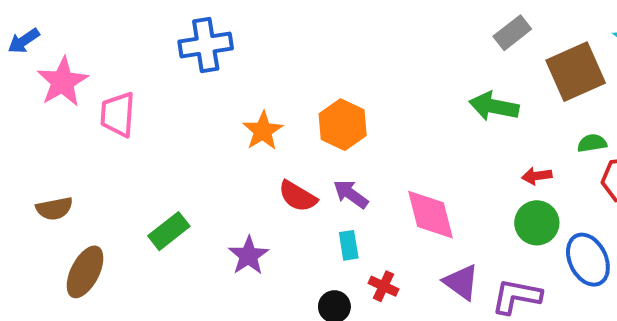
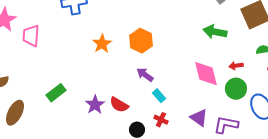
red semicircle: (298, 196) -> (119, 105), moved
pink diamond: (431, 215) -> (206, 74), moved
cyan rectangle: (349, 245) -> (159, 96), moved, turned -32

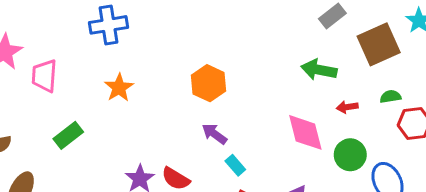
orange star: (102, 44) -> (119, 88), moved
red arrow: (236, 66) -> (347, 107), moved
green rectangle: (56, 93) -> (68, 135), moved

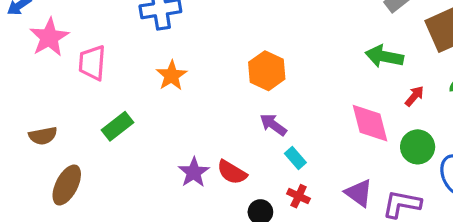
red arrow: (347, 107) -> (414, 96), turned 138

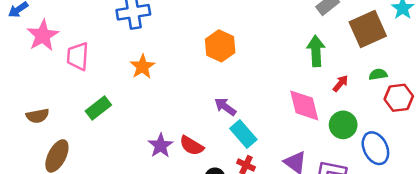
green arrow: (384, 56) -> (316, 51), turned 76
orange hexagon: (267, 71) -> (220, 46), moved
cyan rectangle: (295, 158) -> (243, 134), size x1.5

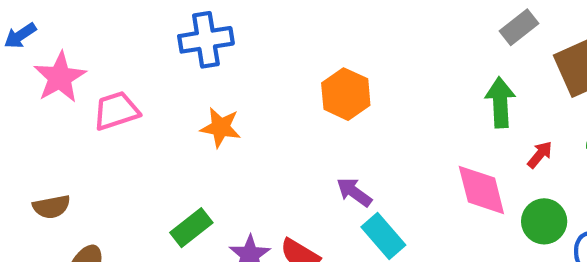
pink trapezoid: (78, 56) -> (116, 111), turned 68
orange star: (142, 67) -> (221, 127), turned -30
green rectangle: (98, 108) -> (191, 228), moved

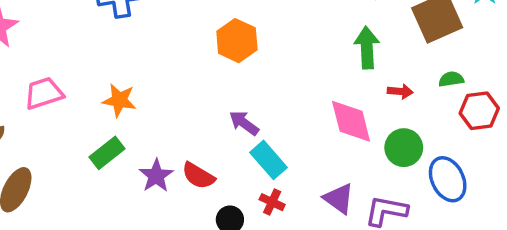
pink trapezoid: (116, 111) -> (44, 93), moved
orange star: (221, 127) -> (119, 100), moved
red arrow: (540, 155) -> (400, 91), turned 55

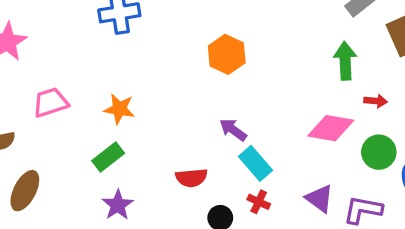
pink diamond: (351, 121) -> (331, 128), turned -66
purple star: (156, 176) -> (118, 205), moved
red semicircle: (198, 176) -> (191, 178), turned -36

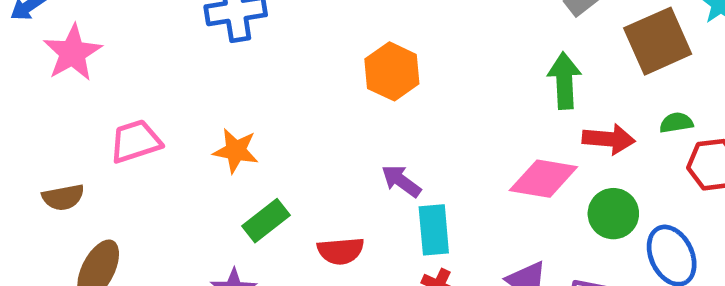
red arrow: (376, 101) -> (609, 139), size x1.5
green rectangle: (108, 157) -> (266, 221), moved
cyan rectangle: (255, 163) -> (434, 230), turned 36

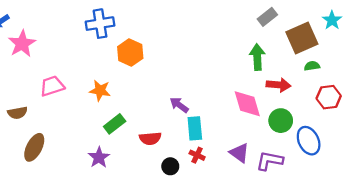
orange hexagon: (392, 71) -> (130, 53), moved
green semicircle: (676, 123) -> (312, 66), moved
pink diamond: (543, 179) -> (247, 104), turned 64

